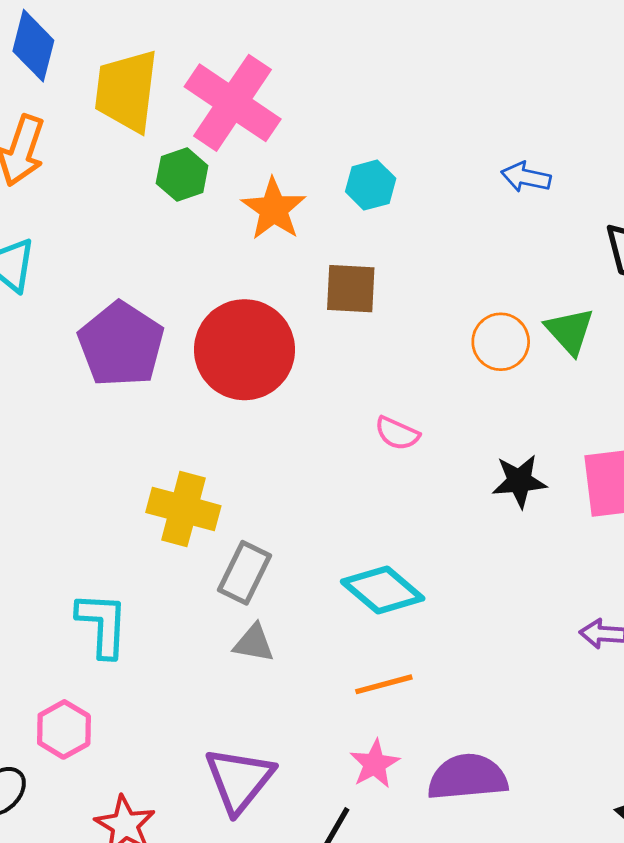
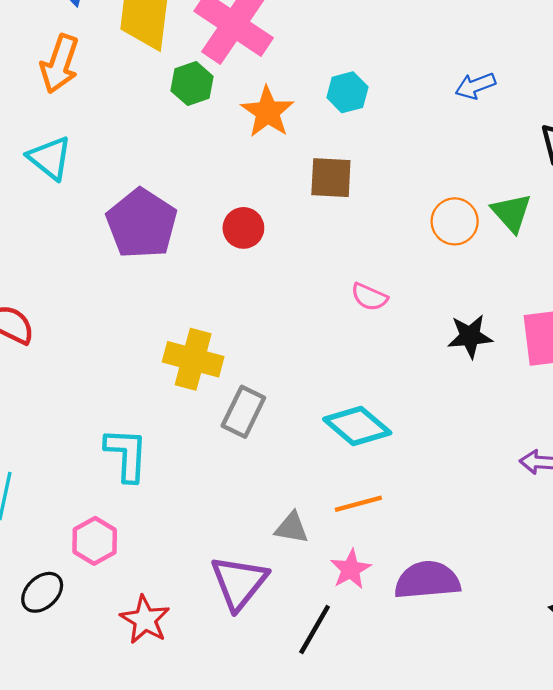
blue arrow: (526, 177) -> (475, 86), turned -33
red circle: (244, 350) -> (243, 228), size x0.5
gray triangle: (254, 643) -> (292, 528), moved

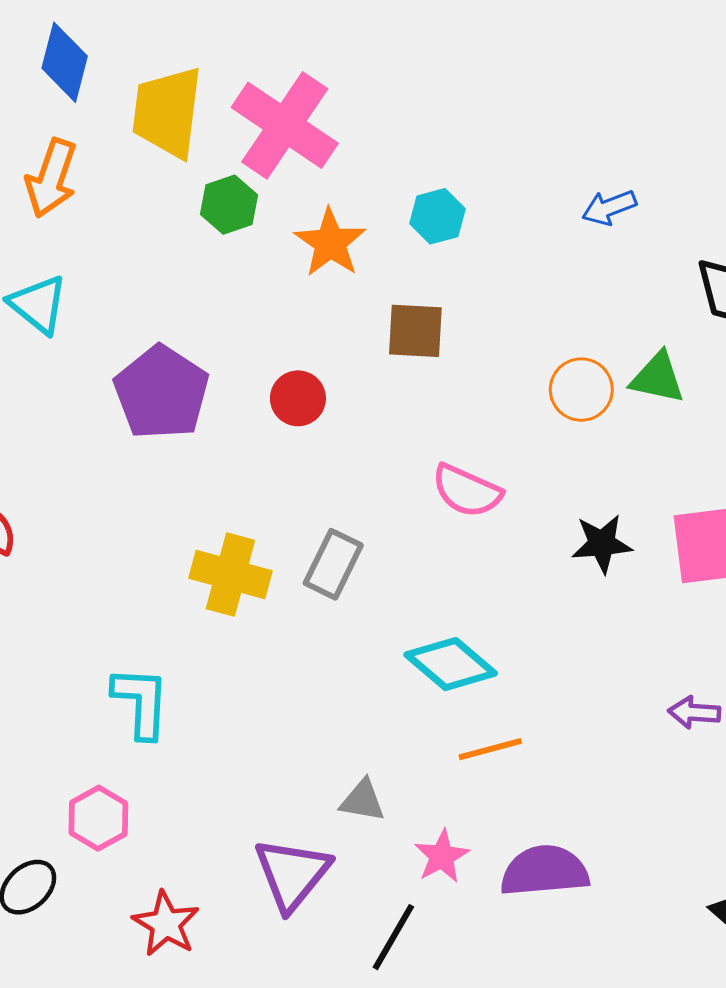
green triangle: (512, 213) -> (658, 378), turned -36
pink semicircle: (369, 297) -> (467, 491), size x1.4
gray rectangle: (243, 412) -> (333, 564), moved
orange line: (358, 504) -> (490, 749), moved

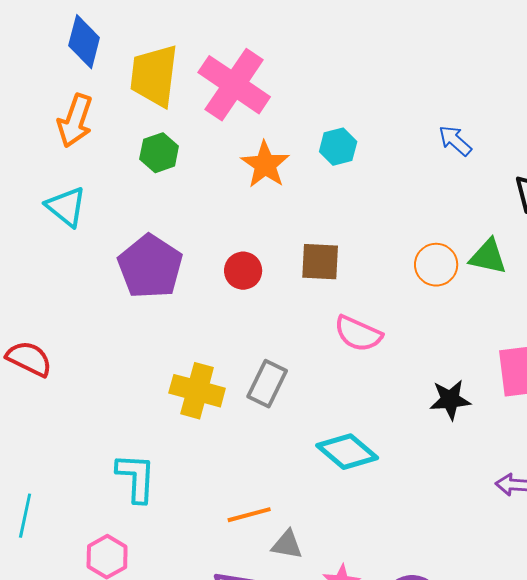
green hexagon: (229, 205) -> (159, 153), moved
blue arrow: (609, 208) -> (455, 141), turned 63
brown square: (415, 331) -> (320, 262), moved
black star: (602, 544) -> (450, 400), moved
orange line: (490, 749) -> (249, 515), moved

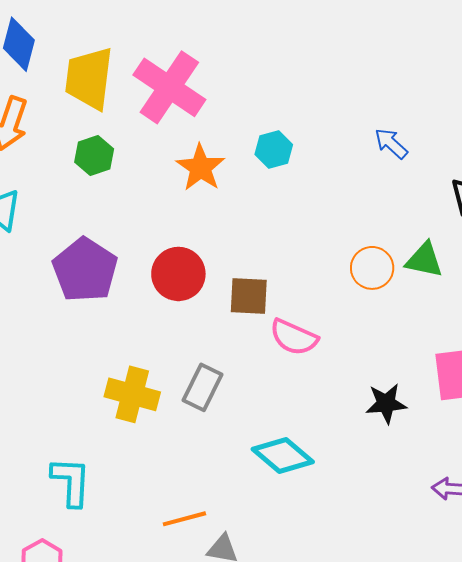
brown square: (320, 262) -> (249, 296), moved
red circle: (243, 271) -> (178, 274), size x1.4

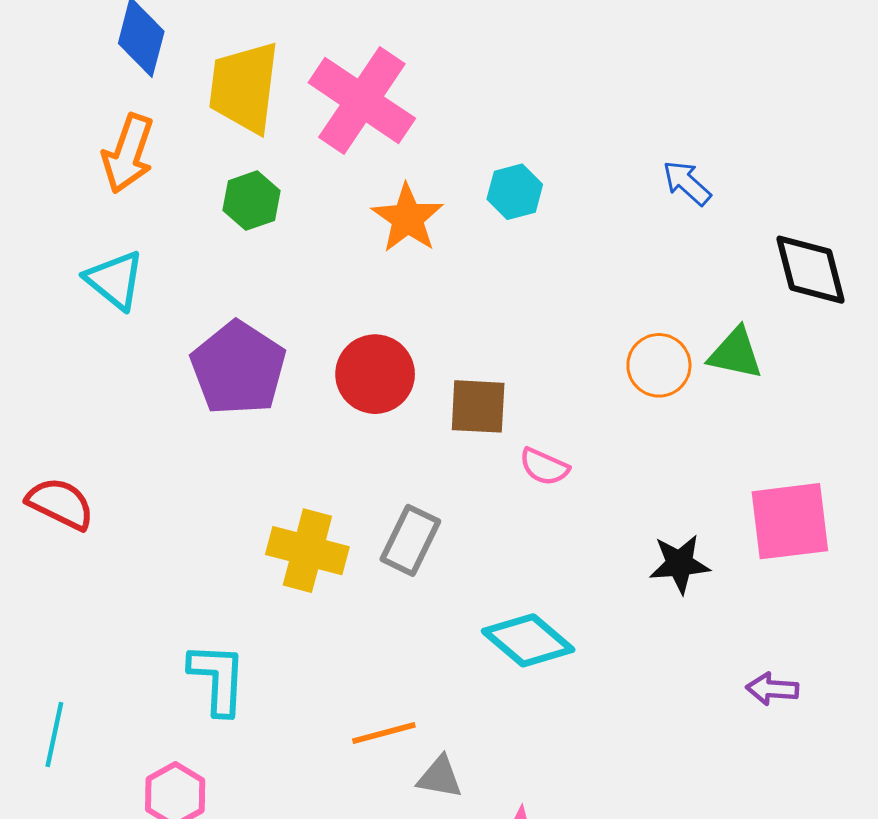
pink semicircle: (294, 337) -> (544, 467), size x0.7

